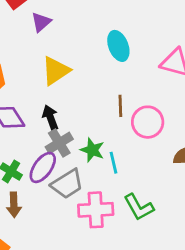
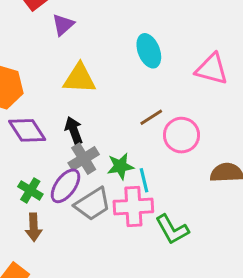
yellow triangle: (56, 71) -> (79, 78), turned 36
brown line: (120, 106) -> (151, 117), turned 60
green star: (92, 150) -> (120, 166), turned -30
pink cross: (96, 210) -> (133, 207), moved

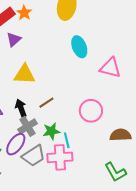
cyan ellipse: (149, 51) -> (79, 47), moved
brown line: (151, 117) -> (46, 103), moved
green L-shape: (172, 229) -> (115, 172), moved

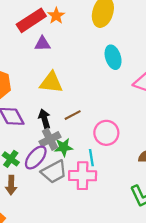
purple triangle: (14, 39) -> (42, 44), turned 35
pink circle: (91, 111) -> (106, 133), moved
green star: (51, 131) -> (64, 147), moved

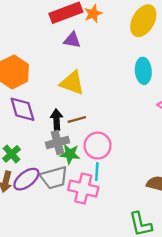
brown line: (73, 115) -> (77, 119), moved
pink circle: (106, 133) -> (98, 146), moved
purple ellipse: (36, 158) -> (26, 179), moved

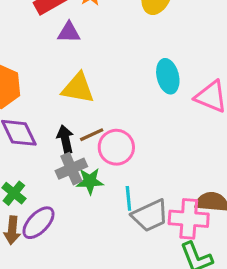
cyan ellipse: (143, 71) -> (168, 76), moved
pink circle: (98, 146) -> (116, 147), moved
gray trapezoid: (54, 178) -> (150, 216), moved
pink cross: (83, 189) -> (189, 219), moved

